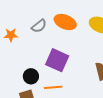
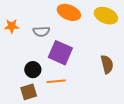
gray semicircle: (39, 26) -> (41, 31), moved, turned 35

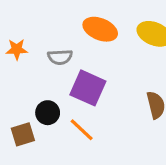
orange line: (56, 81) -> (82, 130), turned 48
brown square: (29, 92) -> (23, 134), moved

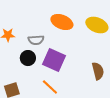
black circle: (48, 113) -> (28, 58), moved

